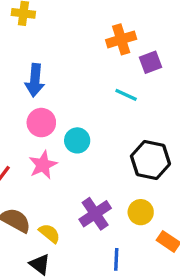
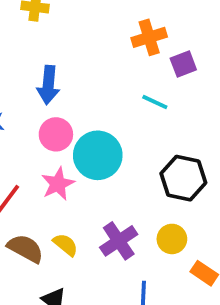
cyan circle: (77, 140) -> (98, 155), size x1.6
yellow semicircle: (49, 233) -> (65, 245), moved

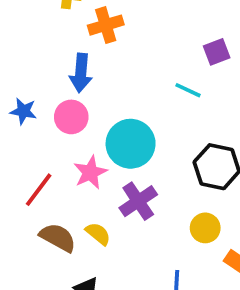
orange cross: (149, 37) -> (106, 25), moved
pink circle: (56, 134) -> (71, 117), moved
purple cross: (119, 241) -> (138, 201), moved

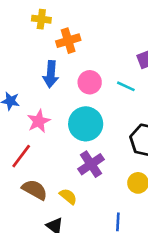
pink circle: (71, 117) -> (90, 82), moved
pink star: (90, 172) -> (39, 121), moved
yellow semicircle: (98, 234) -> (68, 196), moved

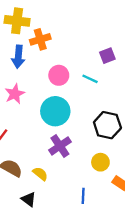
yellow cross: (41, 19) -> (17, 21), size x1.5
blue arrow: (51, 74) -> (18, 57), moved
pink star: (39, 121) -> (15, 94), moved

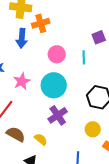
cyan line: (90, 79) -> (84, 57), turned 64
pink star: (15, 94) -> (22, 81), moved

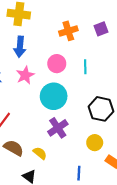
orange cross: (41, 23) -> (68, 31), moved
purple square: (99, 37) -> (101, 29), moved
pink star: (22, 81) -> (25, 75), moved

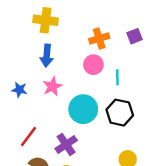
pink circle: (57, 64) -> (93, 65), moved
black hexagon: (101, 109) -> (120, 113), moved
purple cross: (58, 128) -> (66, 144), moved

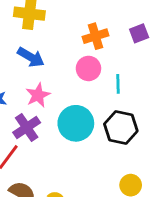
blue arrow: (47, 56) -> (31, 57), turned -65
purple cross: (66, 144) -> (27, 127), moved

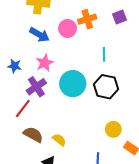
pink circle: (88, 68) -> (68, 28), moved

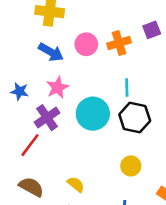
orange cross: (87, 19) -> (119, 43), moved
cyan line: (104, 54) -> (127, 87), moved
yellow circle: (113, 129) -> (131, 166), moved
brown semicircle: (33, 135) -> (31, 187), moved

